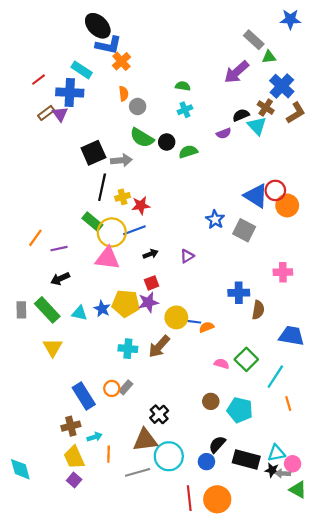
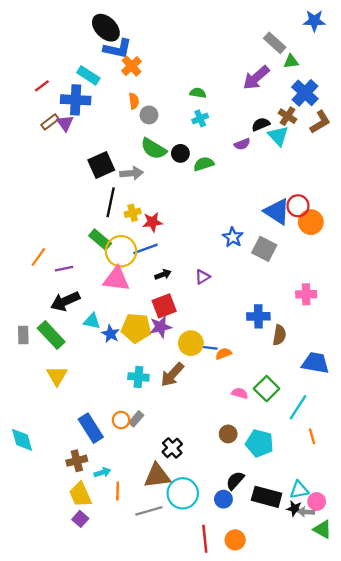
black arrow: (60, 279) -> (65, 301), size x1.4
red square: (152, 283) -> (164, 306), size x1.5
cyan triangle: (79, 313) -> (92, 321), moved
cyan diamond: (20, 469) -> (22, 440), moved
orange circle: (217, 499) -> (235, 540), size x0.7

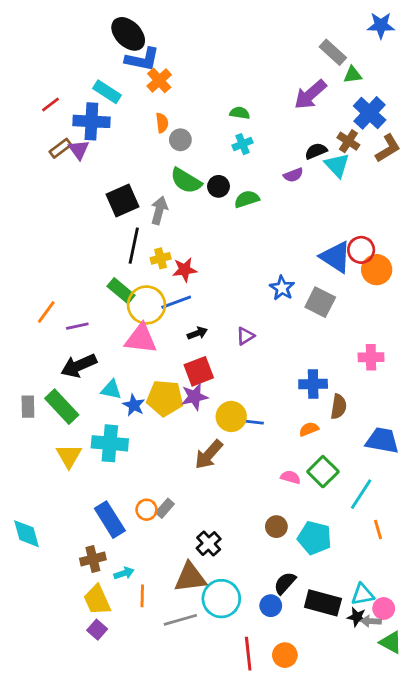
gray arrow: (131, 173) -> (159, 210), turned -70
orange semicircle: (223, 354) -> (309, 429), moved
cyan cross: (138, 377) -> (110, 443), moved, size x1.4

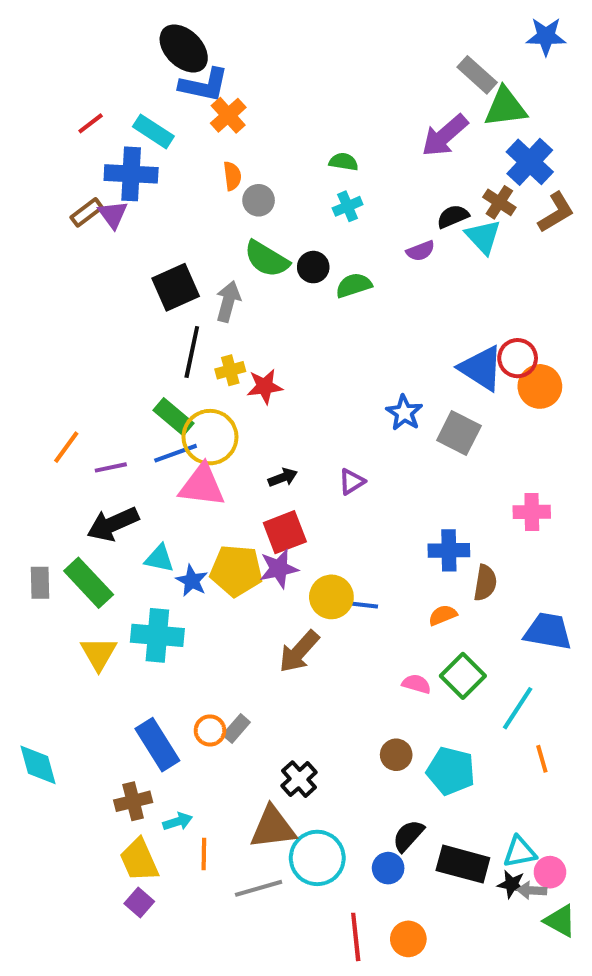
green triangle: (353, 75) -> (505, 107), size x1.6
red line: (50, 104) -> (91, 123), moved
blue line: (176, 302) -> (176, 453), moved

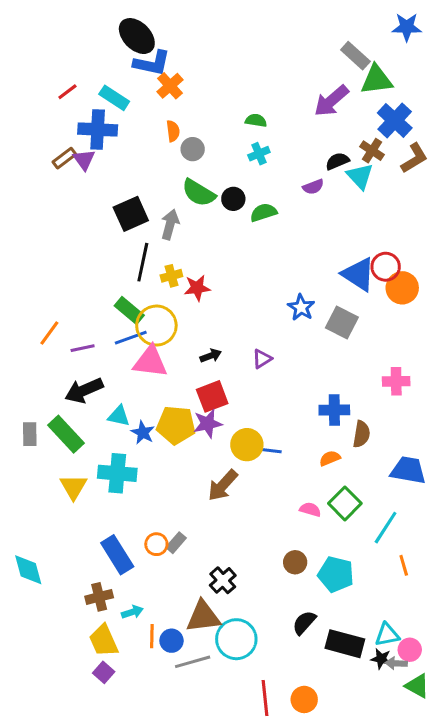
blue circle: (388, 868) -> (171, 641), moved

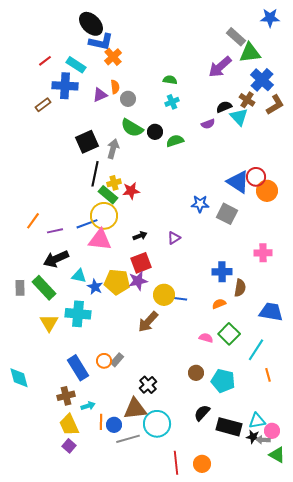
purple triangle: (84, 160) -> (100, 95), moved, turned 42
blue star: (301, 307) -> (200, 204), turned -30
green rectangle: (129, 310) -> (108, 195), moved

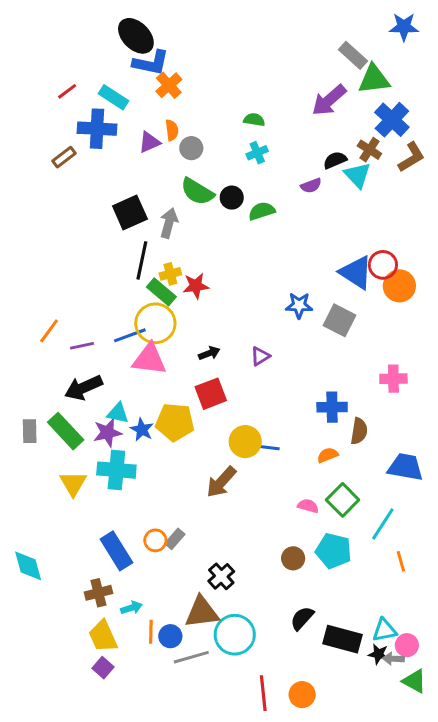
purple star: (138, 281) -> (107, 433), moved
cyan pentagon: (223, 381) -> (334, 551), moved

